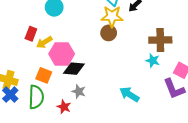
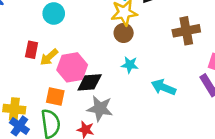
cyan star: (153, 61) -> (130, 65), moved
gray star: (79, 91) -> (100, 108), size x1.5
cyan arrow: (129, 94) -> (163, 87), moved

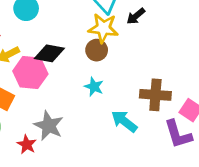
brown cross: (186, 31) -> (155, 95), moved
black diamond: (90, 82) -> (49, 53), moved

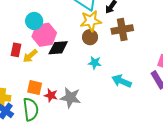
pink hexagon: (30, 73) -> (44, 35), moved
brown cross: (155, 95) -> (122, 29), moved
red star: (27, 144) -> (51, 95), moved

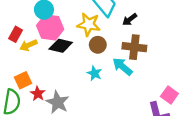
yellow star: (91, 21) -> (89, 24), moved
cyan arrow: (122, 81) -> (122, 67), moved
orange square: (35, 88) -> (23, 80), turned 35

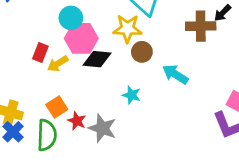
black arrow: (130, 20) -> (223, 13), moved
brown cross: (134, 47) -> (201, 26), moved
cyan star: (94, 73) -> (132, 95), moved

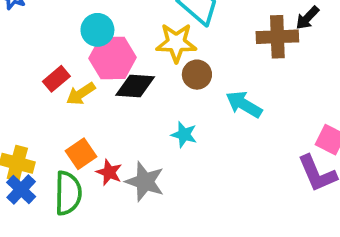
red rectangle: (40, 52) -> (56, 79), turned 30

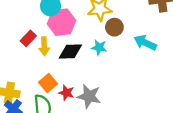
black diamond: (135, 86) -> (70, 52), moved
yellow arrow: (81, 94) -> (44, 46), turned -54
cyan star: (184, 135) -> (99, 47), moved

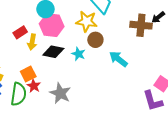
red star: (66, 93) -> (34, 86), moved

